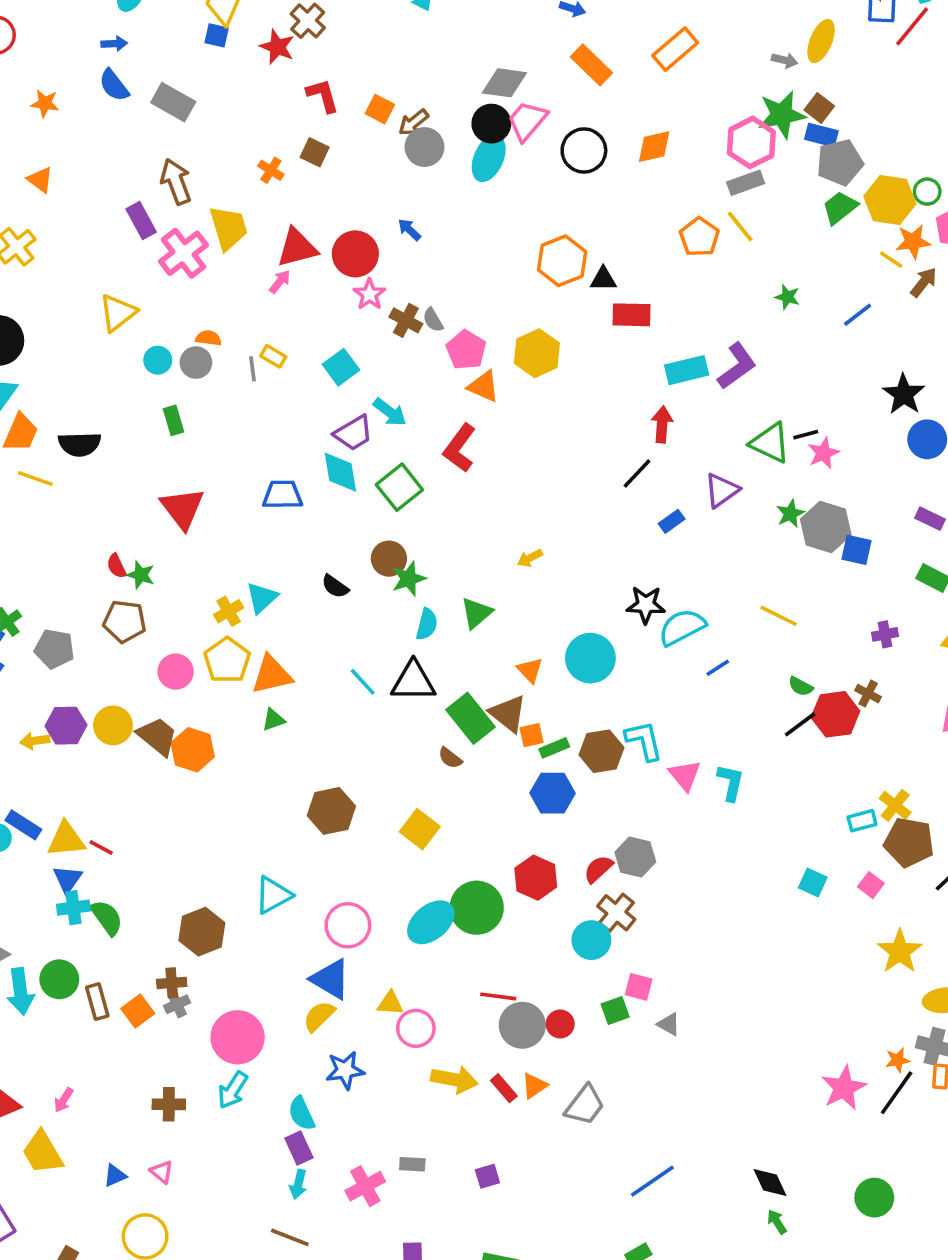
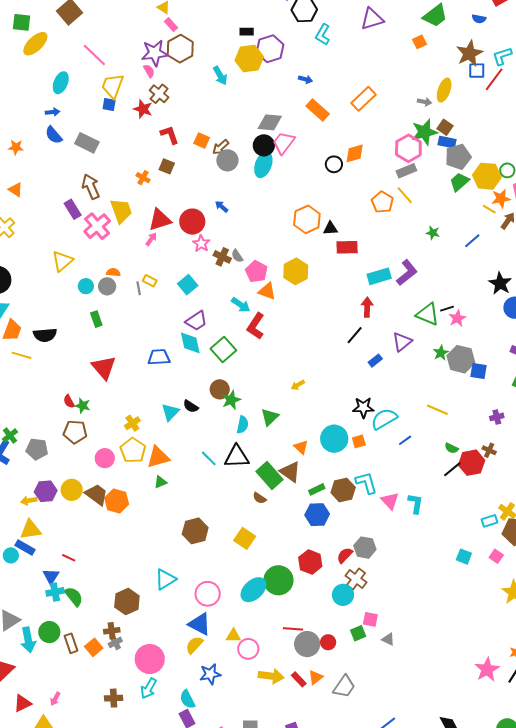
black circle: (584, 150) -> (334, 164), moved, size x0.7
cyan arrow: (390, 412) -> (241, 305), moved
cyan triangle: (262, 598) -> (170, 412), moved
orange square: (531, 735) -> (359, 441), moved
yellow triangle: (66, 839) -> (31, 530), moved

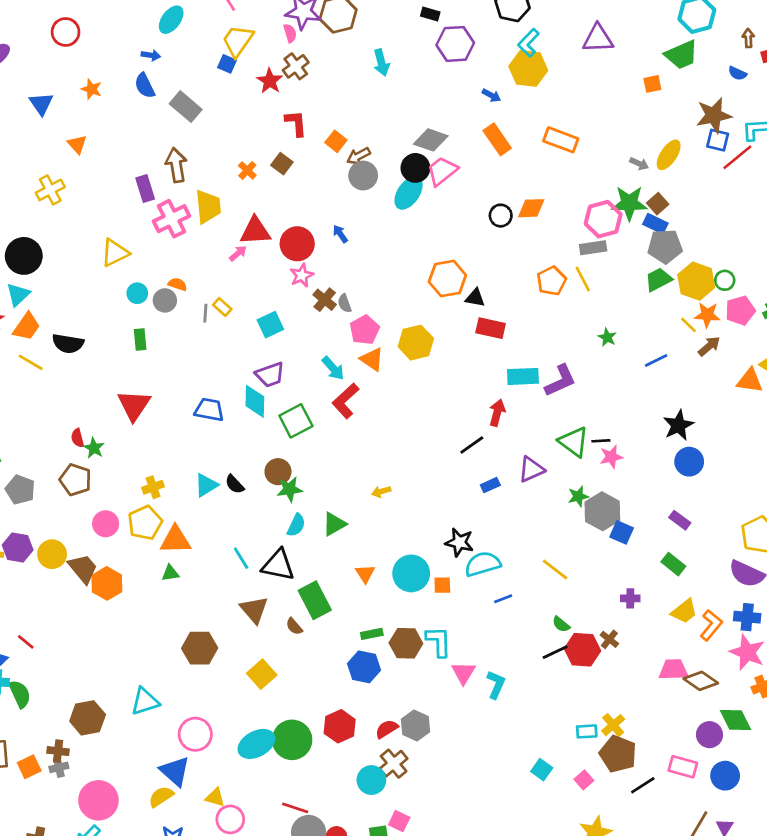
yellow hexagon: (249, 59) -> (528, 68), moved
orange rectangle: (364, 99) -> (561, 140), turned 50
brown triangle: (290, 472) -> (254, 610), moved

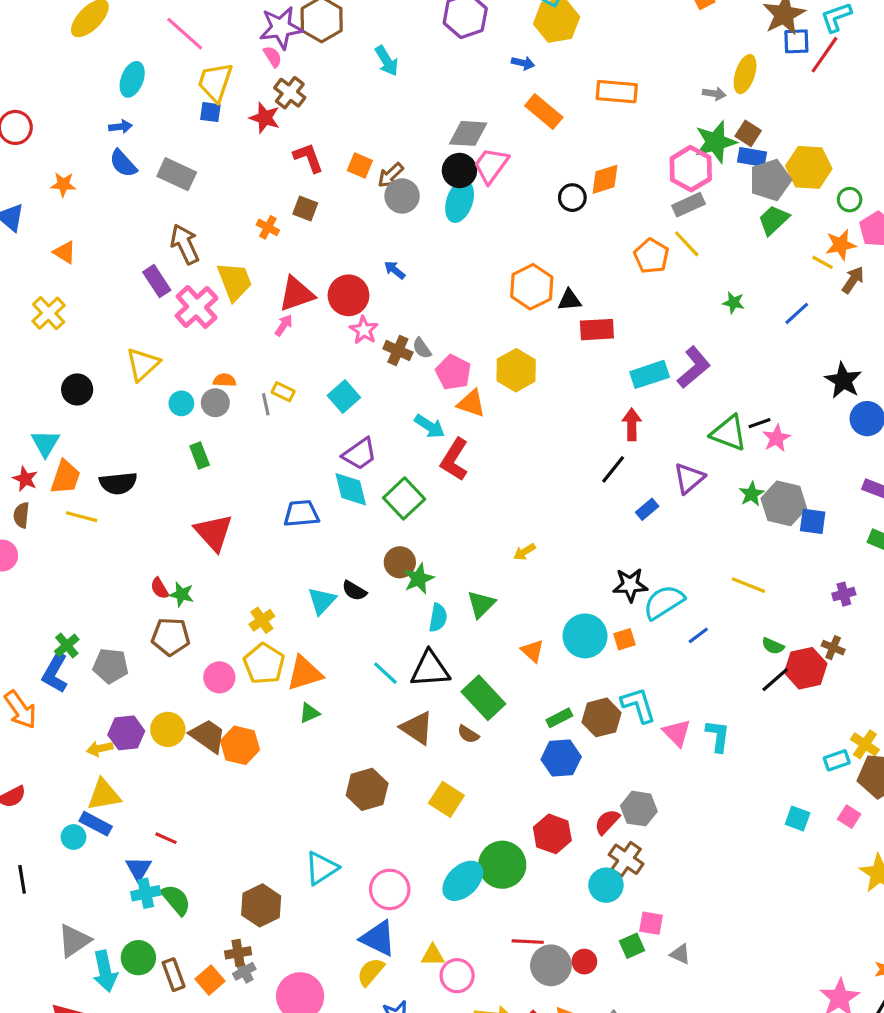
black circle: (24, 256) -> (77, 389), moved, size x0.7
yellow hexagon: (696, 281) -> (809, 167), moved

